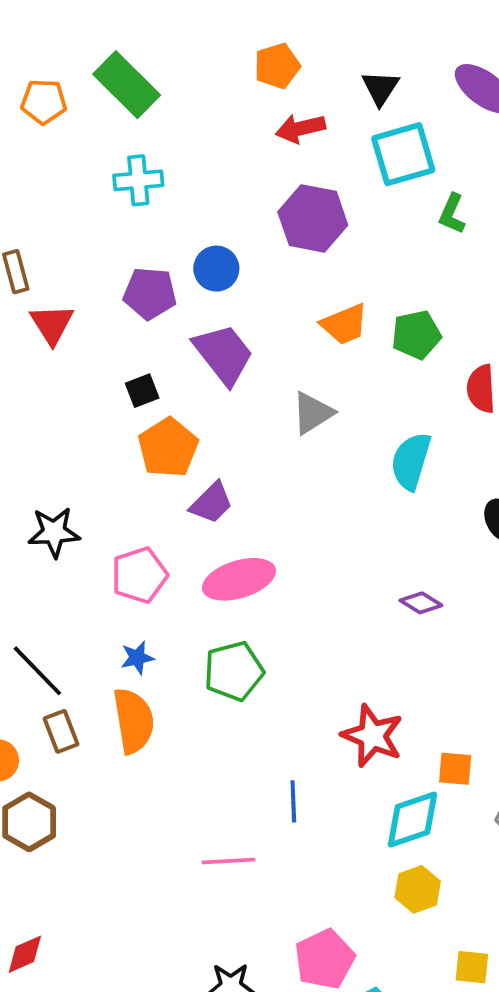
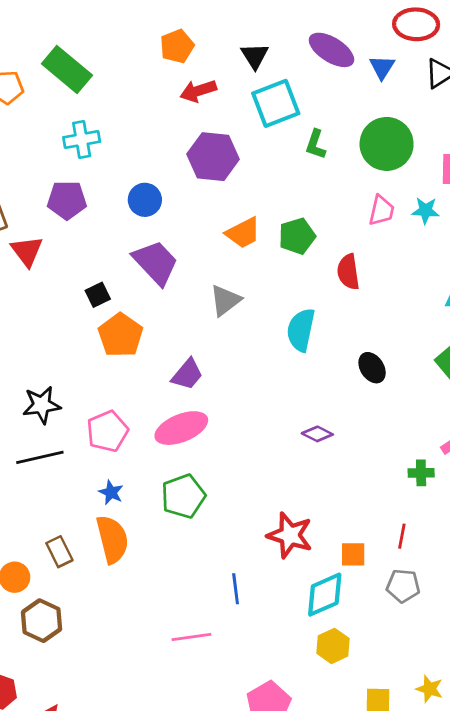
purple pentagon: (150, 293) -> (67, 200), moved
purple trapezoid: (212, 503) -> (187, 374), moved
blue star: (137, 658) -> (111, 492), turned -30
black line: (37, 671) -> (40, 457), moved, turned -54

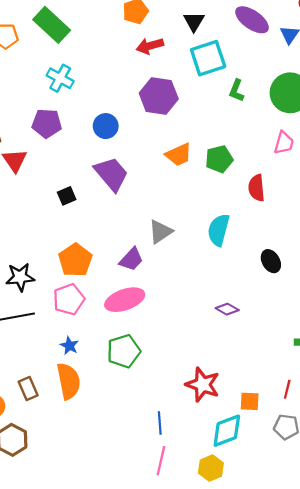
cyan cross: (82, 140) -> (60, 78), turned 36
gray triangle: (225, 300) -> (160, 232), moved
orange pentagon: (121, 335) -> (75, 260), moved
pink line: (191, 637) -> (161, 461), moved, turned -72
yellow hexagon: (333, 646) -> (211, 468), moved

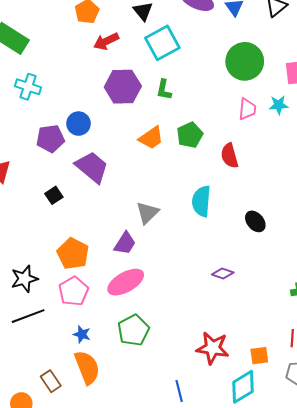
green L-shape: (237, 91) -> (164, 90), moved
purple pentagon: (47, 123) -> (50, 139), moved

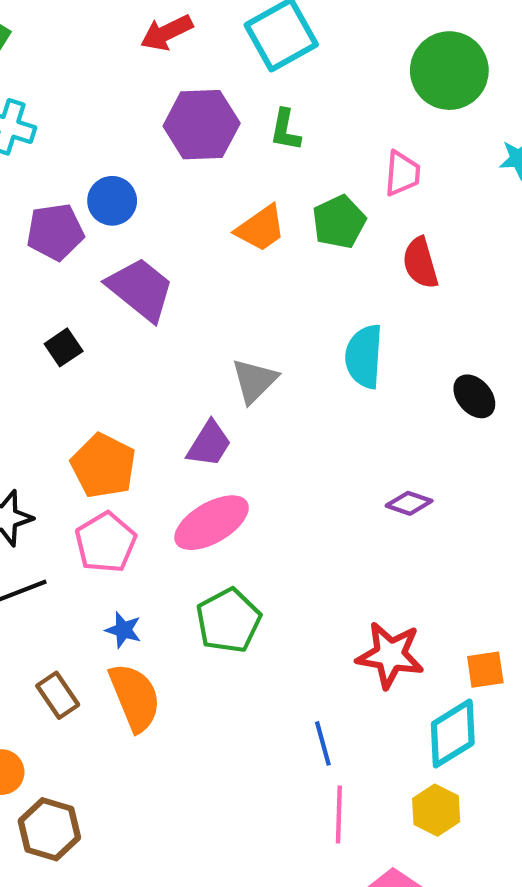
pink trapezoid: (247, 109) -> (402, 173), moved
brown rectangle: (51, 381) -> (58, 695), moved

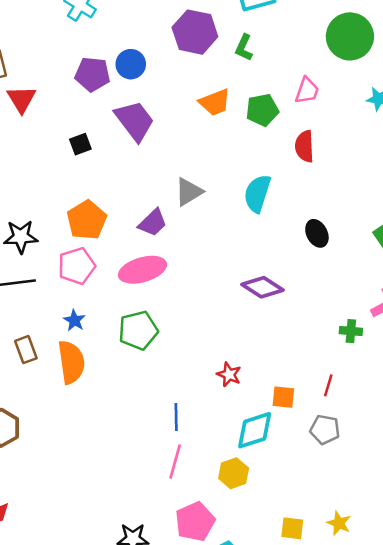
purple diamond: (409, 503) -> (262, 287), size x1.5
red star: (390, 655) -> (229, 374), size x0.6

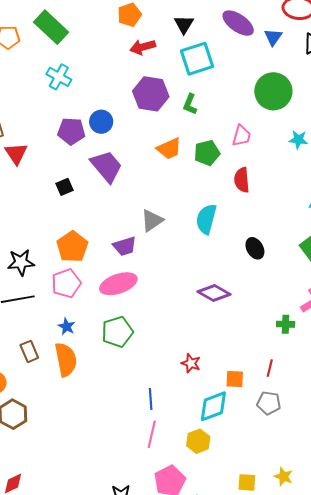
purple trapezoid: (153, 223) -> (125, 246), turned 30

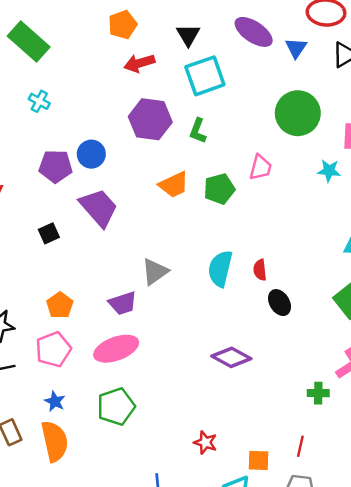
cyan cross: (59, 77) -> (39, 101), size x0.7
red semicircle: (242, 180) -> (260, 270), moved, size x0.7
orange pentagon: (72, 247) -> (60, 305), size x0.7

